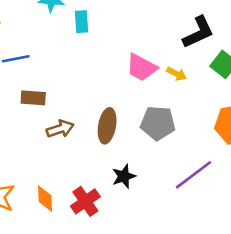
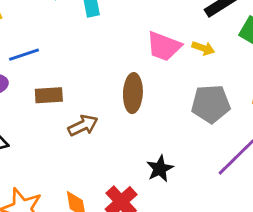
gray pentagon: (158, 123) -> (211, 104), moved
brown ellipse: (107, 126) -> (133, 93), moved

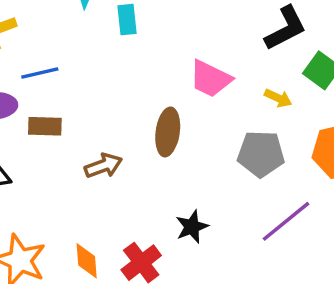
yellow arrow: (203, 48) -> (278, 98), moved
brown rectangle: (49, 95) -> (45, 126), moved

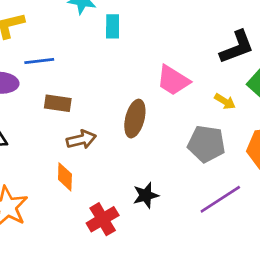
brown rectangle: (45, 126) -> (58, 103), moved
orange diamond: (87, 261) -> (65, 177), moved

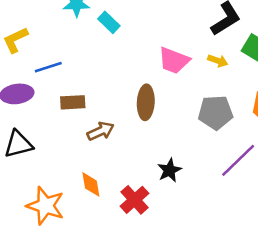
cyan rectangle: (113, 26) -> (109, 22), turned -35
yellow arrow: (225, 101) -> (218, 61), moved
orange diamond: (65, 177) -> (91, 184), moved

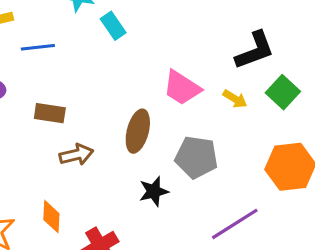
blue line: (48, 67) -> (38, 47), moved
gray pentagon: (216, 112) -> (196, 157), moved
black star: (169, 170) -> (154, 191), moved

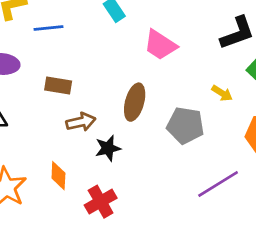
pink trapezoid: (182, 88) -> (160, 45), moved
yellow arrow: (235, 99) -> (222, 93), moved
black star: (154, 191) -> (108, 148), moved

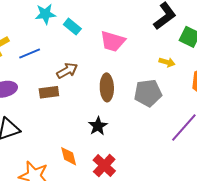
brown arrow: (81, 122) -> (67, 71), moved

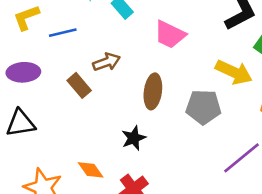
yellow arrow: (167, 62) -> (234, 72), size x1.8
brown rectangle: (49, 92) -> (79, 85), turned 48
orange diamond: (69, 156) -> (91, 170), turned -30

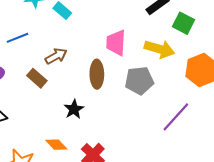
pink trapezoid: (170, 35) -> (116, 43), moved, turned 76
black star: (134, 138) -> (74, 109), moved

